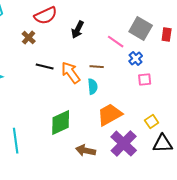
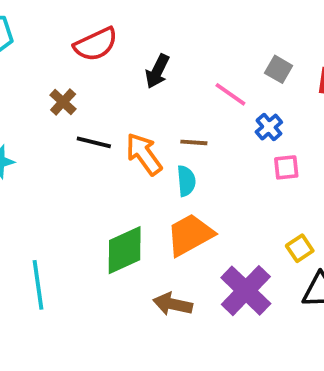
gray square: (141, 29) -> (279, 69), size x0.6
brown cross: (29, 38) -> (63, 102), moved
orange trapezoid: (110, 115) -> (190, 235), moved

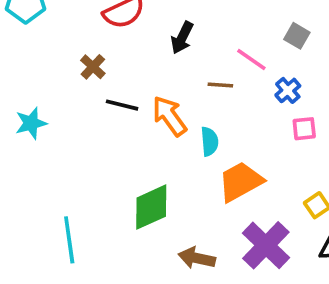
brown line: (194, 142) -> (220, 85), moved
orange trapezoid: (190, 235) -> (240, 182), moved

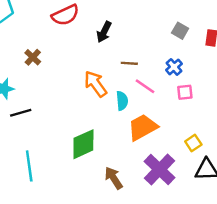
pink line: (251, 60) -> (145, 86), moved
brown cross: (93, 67) -> (33, 57), moved
black line: (122, 105) -> (21, 113), moved, turned -30
brown arrow: (197, 258) -> (114, 178), turned 45

